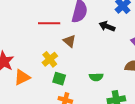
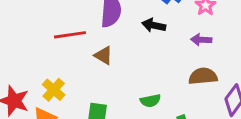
yellow cross: (50, 59) -> (54, 90), moved

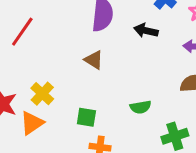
red line: (70, 35) -> (22, 32), moved, turned -48

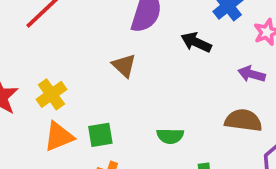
green square: (86, 117) -> (100, 135), turned -30
orange triangle: (32, 123) -> (59, 137), moved

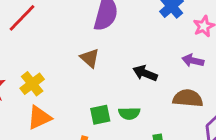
black arrow: (196, 42) -> (145, 73), moved
green square: (100, 135) -> (100, 115), moved

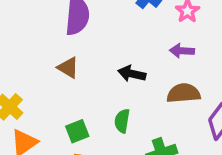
green semicircle: (129, 113) -> (122, 121), turned 110
green square: (100, 115) -> (77, 131), moved

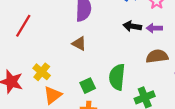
black arrow: (132, 74) -> (132, 26), moved
green semicircle: (122, 121) -> (117, 77), size x1.6

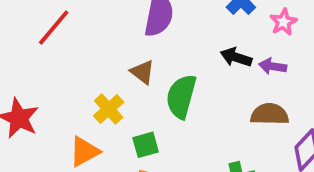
yellow cross: (42, 72) -> (109, 109), moved
green semicircle: (117, 77) -> (181, 96), moved

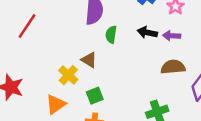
brown triangle: (142, 72) -> (89, 60), moved
green semicircle: (181, 96) -> (111, 34), moved, size x0.6

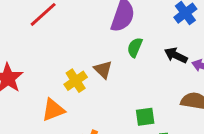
green square: (95, 96) -> (145, 117), moved

